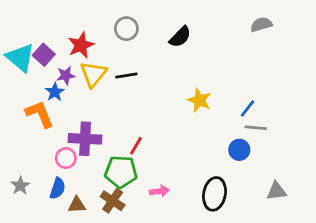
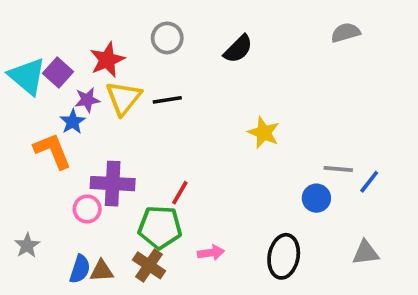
blue line: (248, 108) -> (369, 182), moved
blue semicircle: (58, 188) -> (80, 269), moved

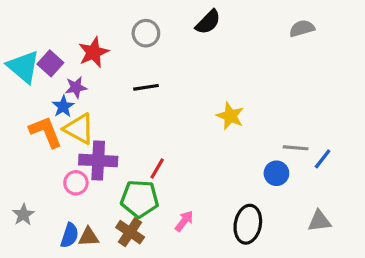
black semicircle: (238, 49) -> (208, 22), moved
yellow triangle: (124, 98) -> (79, 129), moved, turned -40
pink arrow: (211, 253) -> (184, 221), turned -45

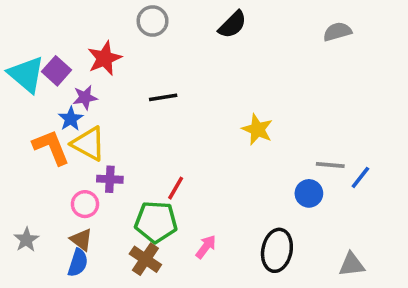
gray circle: (146, 33) -> (153, 21), moved
purple cross: (98, 161) -> (110, 179), size x0.6
gray triangle: (319, 221) -> (352, 265), moved
brown triangle: (89, 237) -> (81, 240), moved, turned 40

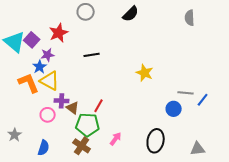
gray semicircle: (337, 32) -> (190, 18), turned -77
brown triangle: (81, 240) -> (73, 108), moved

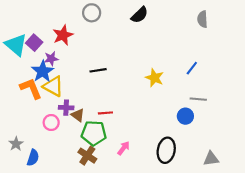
black line: (92, 55) -> (98, 70), moved
blue star: (40, 67) -> (43, 71), size x1.5
blue line: (203, 100) -> (192, 68), moved
red line: (99, 106) -> (105, 113), turned 56
blue semicircle: (44, 148) -> (33, 158), moved

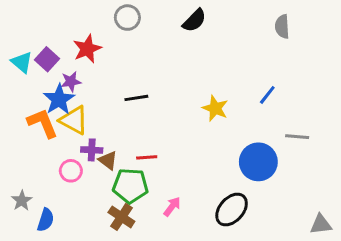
cyan triangle: (16, 45) -> (22, 62), size x0.7
gray line: (198, 99) -> (297, 137), moved
blue circle: (185, 116) -> (258, 162), size x1.6
black ellipse: (166, 150) -> (232, 209), turned 30
gray triangle: (211, 159) -> (321, 224), moved

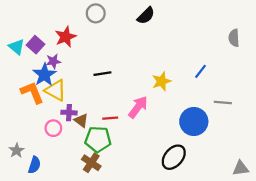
gray semicircle: (282, 26) -> (234, 38), moved
yellow star: (215, 108) -> (161, 81), turned 30
pink arrow: (172, 207) -> (138, 107), moved, size x1.5

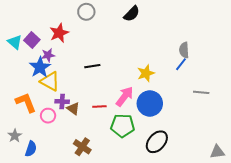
gray semicircle: (234, 38) -> (184, 50), moved
orange L-shape: (32, 93) -> (26, 102), moved
blue circle: (194, 121) -> (150, 103), moved
green pentagon: (98, 139) -> (123, 126), moved

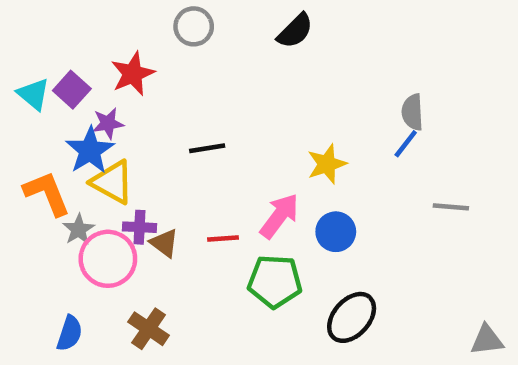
orange L-shape: (26, 102) -> (47, 193), moved
blue circle: (150, 103) -> (336, 232), size x0.7
pink circle: (48, 116) -> (108, 259), size x1.6
gray star: (15, 136) -> (79, 229), moved
brown cross: (82, 147) -> (149, 329), moved

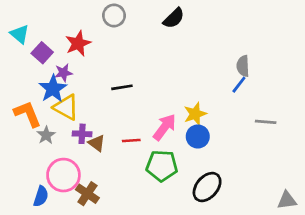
cyan triangle: (33, 94) -> (20, 34), moved
yellow star: (327, 164) -> (195, 114), moved
pink circle: (108, 259) -> (63, 175), moved

